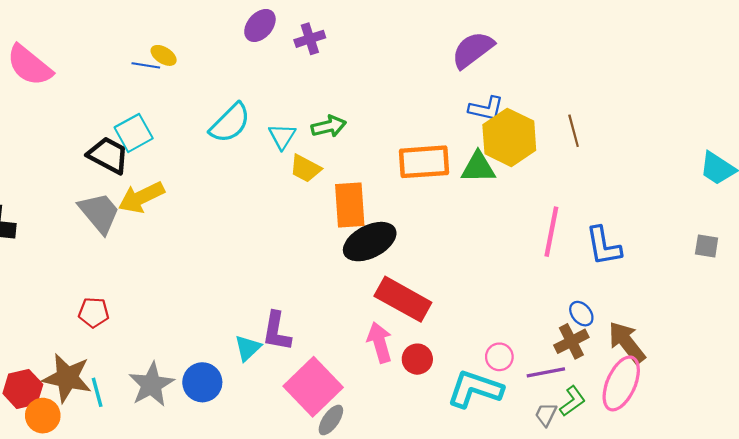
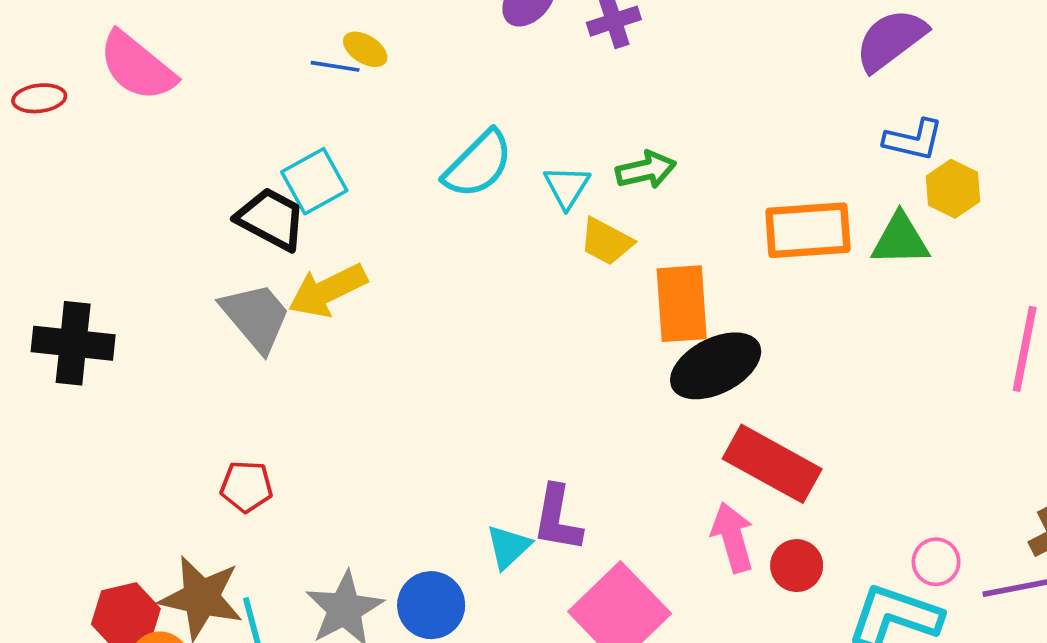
yellow hexagon: (509, 137) -> (953, 189), size x0.6

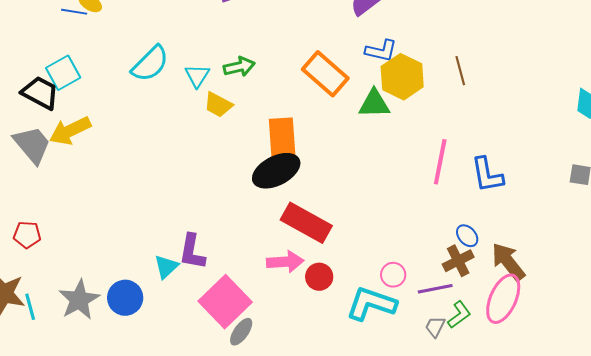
yellow hexagon: (953, 189) -> (402, 77), size x1.5
orange rectangle: (808, 230) -> (325, 74), moved, turned 45
orange rectangle: (682, 304) -> (282, 138), moved
pink arrow: (733, 537) -> (285, 262), turned 102

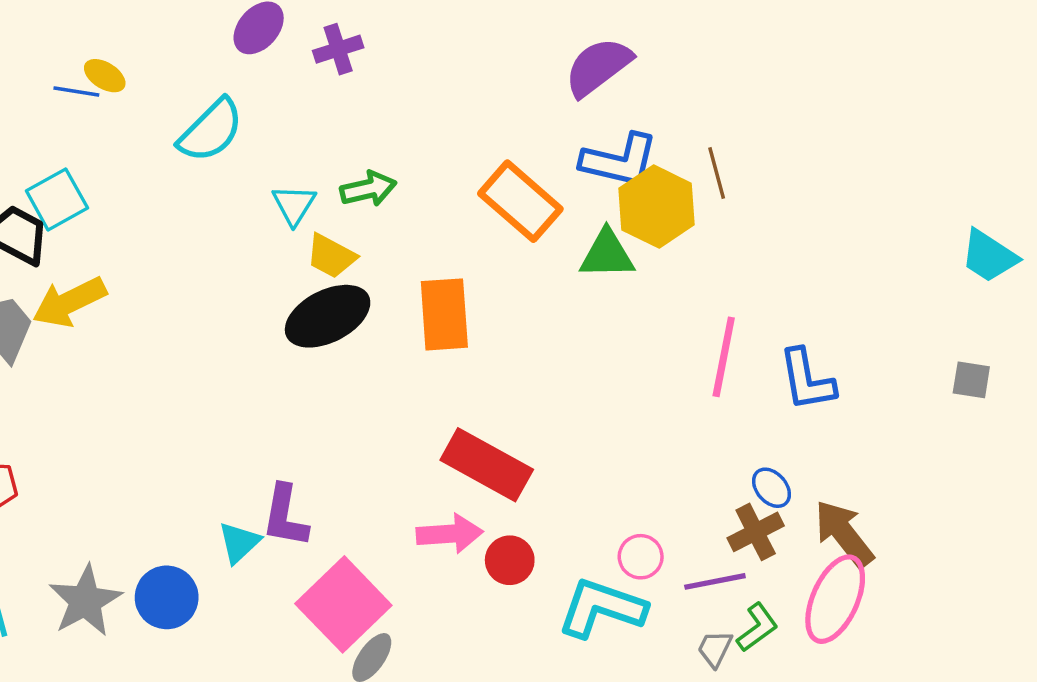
blue L-shape: (381, 51) -> (619, 161), size x1.4
cyan semicircle: (150, 64) -> (211, 130), moved
brown line: (460, 71) -> (717, 173), moved
black ellipse: (276, 171) -> (328, 316), moved

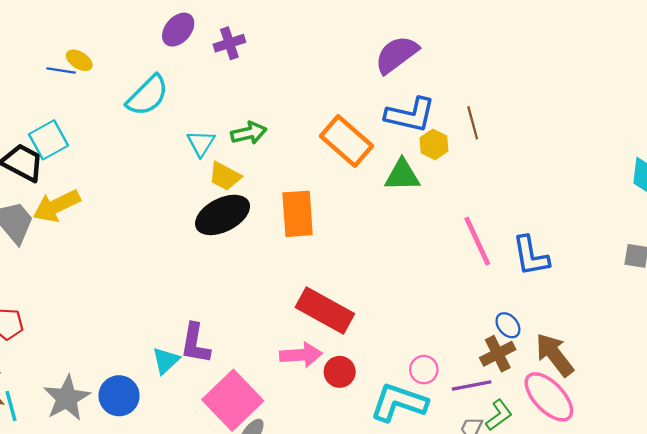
yellow hexagon: (657, 207) -> (434, 144), size x0.6
pink line: (724, 357) -> (477, 241), turned -36
pink ellipse: (835, 599) -> (549, 397), turned -68

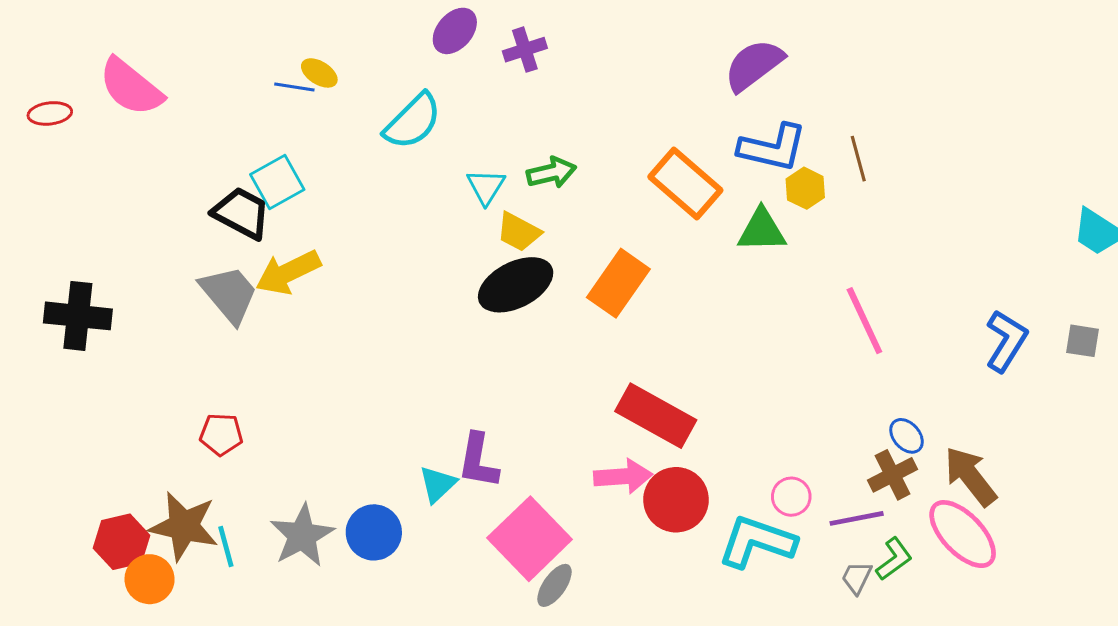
orange rectangle: (298, 214) -> (618, 283), turned 39
blue L-shape: (531, 256) -> (1006, 341), moved, turned -138
red circle: (340, 372) -> (676, 500), size x1.5

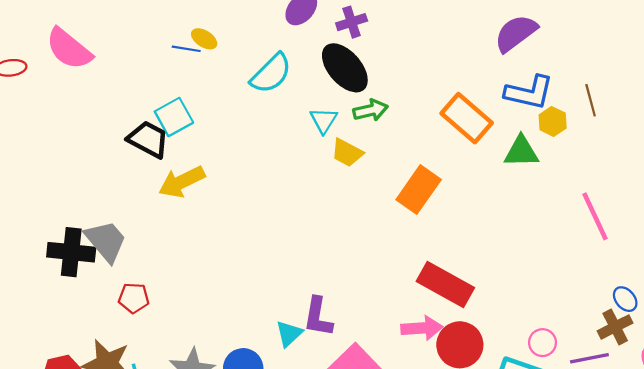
black ellipse: (516, 285) -> (345, 68), moved, turned 76
gray trapezoid: (229, 294) -> (106, 241), moved
black cross: (78, 316) -> (71, 252), moved

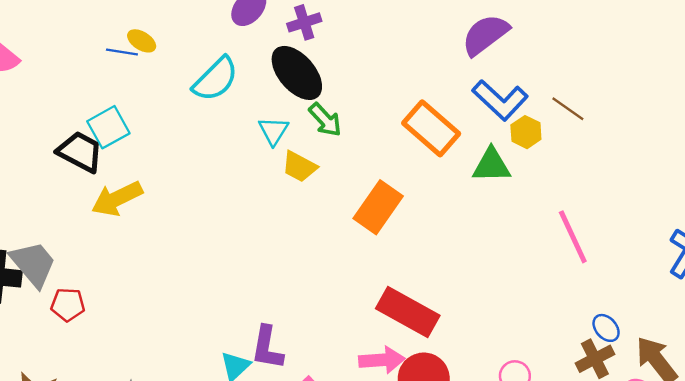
blue L-shape: (529, 92) -> (500, 100), turned 30
brown line: (591, 100) -> (568, 109), turned -40
green arrow: (371, 110) -> (325, 120), turned 60
red pentagon: (134, 298) -> (68, 305), moved

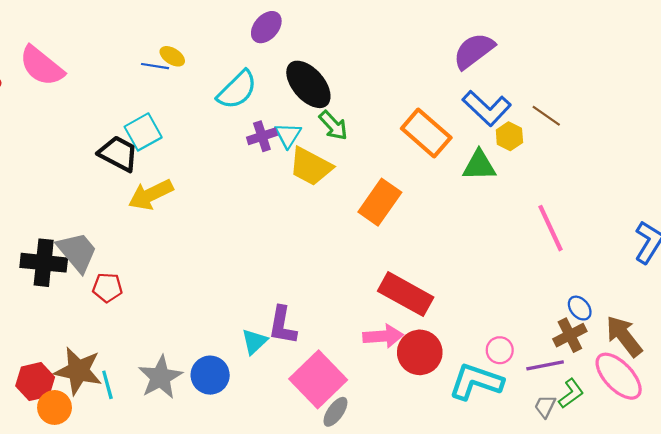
purple cross: (304, 22) -> (262, 136), moved
yellow trapezoid: (299, 167) -> (311, 167), size x1.4

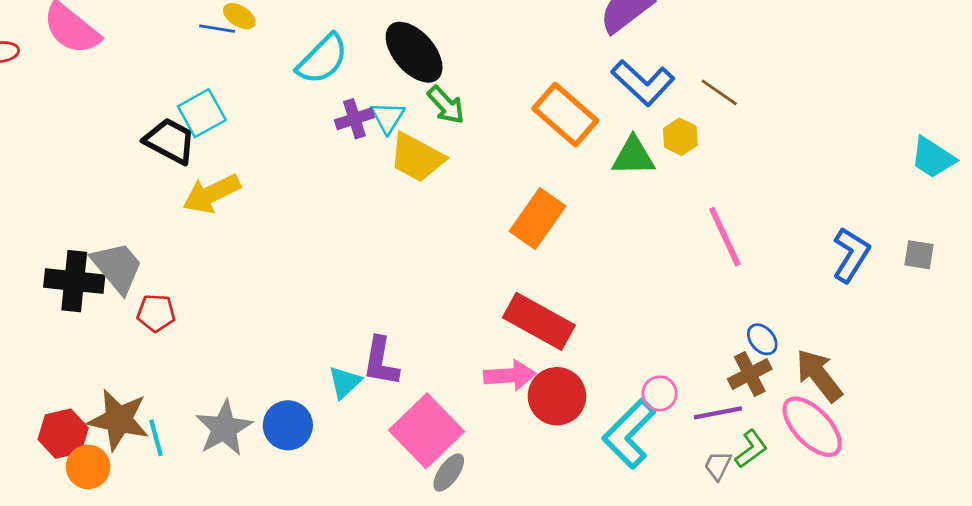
yellow hexagon: (509, 136) -> (680, 137), moved
orange rectangle: (380, 202) -> (538, 219), moved
cyan L-shape: (476, 382) -> (629, 434), turned -64

